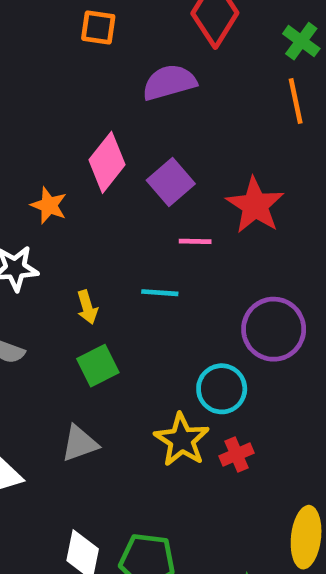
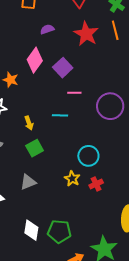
purple semicircle: (169, 82) -> (47, 29), moved, size x0.6
red star: (255, 205) -> (86, 34), moved
purple circle: (274, 329) -> (110, 106), moved
yellow star: (182, 440) -> (72, 179), size x0.7

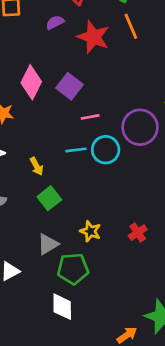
purple semicircle: (47, 29) -> (55, 22), moved
cyan circle: (88, 156) -> (106, 150), moved
yellow star: (72, 179) -> (90, 231), moved
green pentagon: (59, 231) -> (73, 269), moved

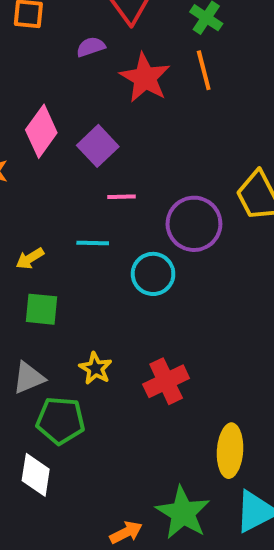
cyan circle: (106, 150) -> (153, 274), moved
yellow arrow: (37, 166) -> (30, 258), turned 78
green square: (49, 198) -> (41, 309), turned 35
red cross: (138, 233) -> (166, 381), size x1.5

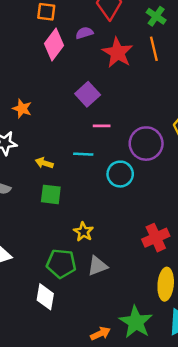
pink diamond: (41, 131) -> (54, 44), moved
yellow arrow: (30, 258) -> (44, 163), turned 48
gray triangle: (29, 378) -> (97, 266), moved
red cross: (166, 381) -> (156, 238), moved

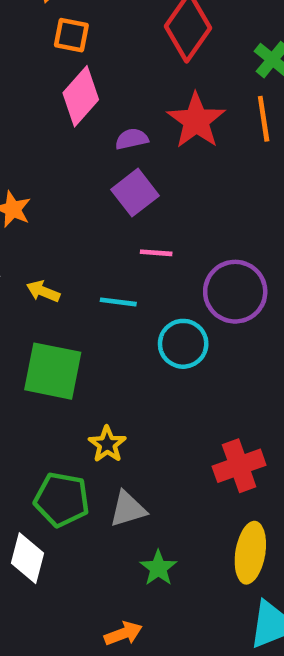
purple semicircle: (84, 33) -> (132, 139), moved
yellow arrow: (44, 163) -> (43, 291), moved
green square: (51, 194) -> (53, 371), size x1.5
green star: (136, 322) -> (158, 568), moved, size x0.6

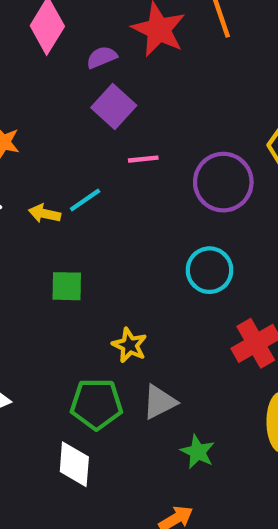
cyan line: (118, 302) -> (85, 200), moved, turned -32
cyan circle: (183, 344) -> (210, 270), moved
green square: (53, 371) -> (67, 286), size x0.6

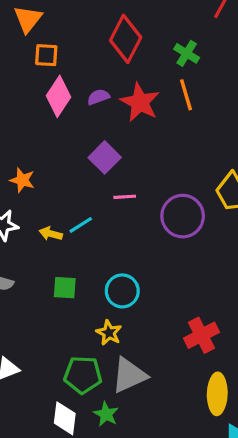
purple semicircle: (102, 57) -> (98, 97), moved
cyan circle: (210, 270) -> (122, 291), moved
gray triangle: (159, 402) -> (129, 375), size x1.4
green star: (198, 452) -> (106, 414), moved

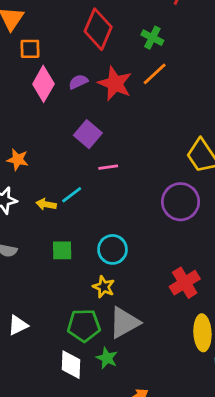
orange line: (186, 95) -> (155, 74), turned 68
purple circle: (183, 216) -> (181, 202), moved

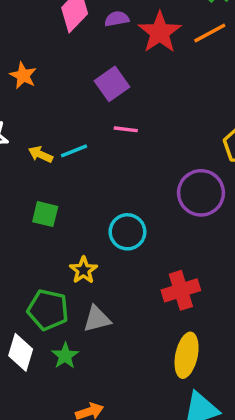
orange star: (18, 160) -> (23, 75), moved
cyan circle: (112, 249) -> (127, 232), moved
gray triangle: (124, 323) -> (97, 319), size x0.7

